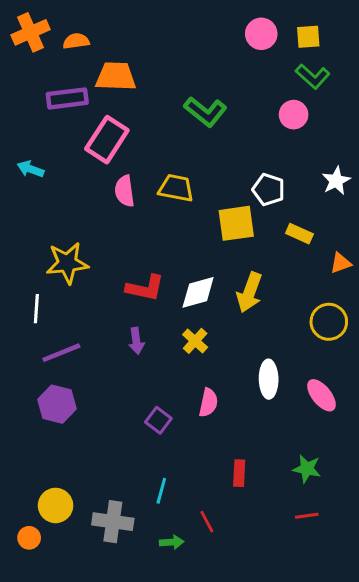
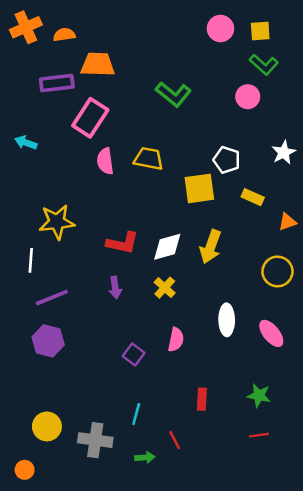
orange circle: (29, 538) -> (25, 470), moved

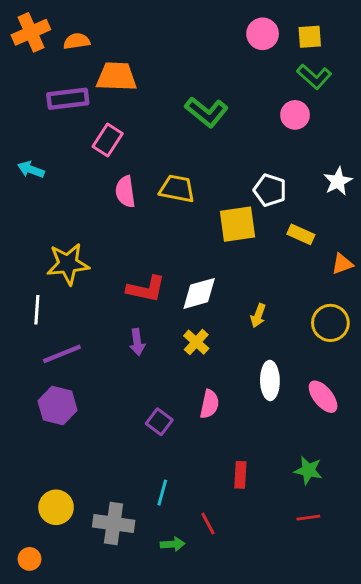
pink rectangle: (90, 118) -> (108, 140), size x0.7
yellow arrow: (211, 247) -> (258, 316), moved, size x0.6

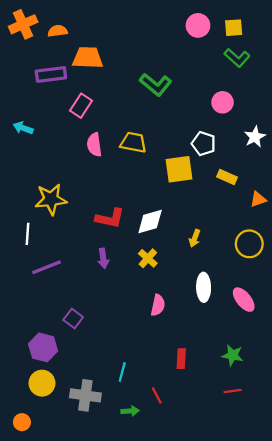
pink circle: (295, 115) -> (223, 102), moved
purple hexagon: (58, 406) -> (43, 347), moved
purple square: (159, 422) -> (73, 319), moved

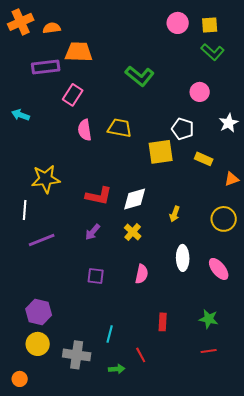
purple arrow: (103, 258) -> (93, 232), turned 48
purple square: (73, 319) -> (96, 276), moved, turned -30

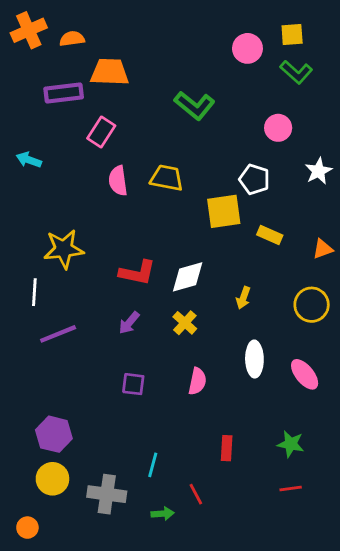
pink circle: (178, 23) -> (247, 48), moved
yellow rectangle: (204, 159) -> (270, 235), moved

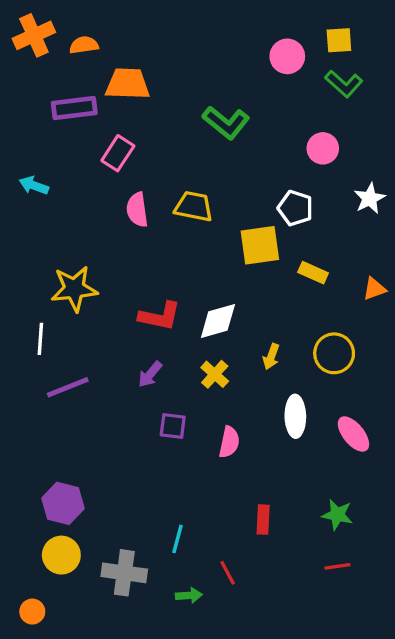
yellow arrow: (243, 298) -> (271, 357), moved
yellow circle: (312, 305) -> (334, 353), moved
purple square: (133, 384) -> (173, 426), moved

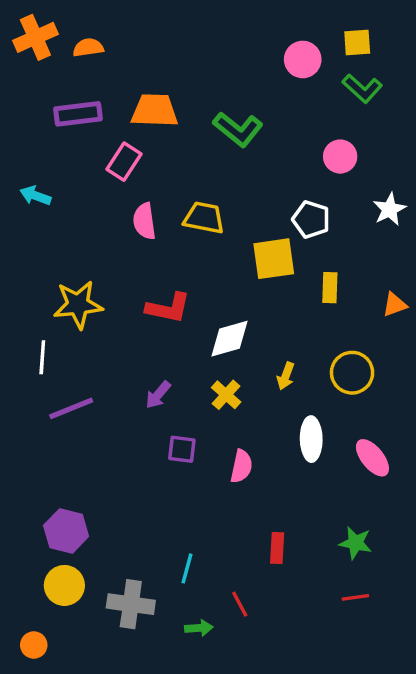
orange trapezoid: (128, 84) -> (155, 111), moved
yellow rectangle: (313, 273) -> (330, 288), turned 68
red L-shape: (160, 316) -> (168, 308), moved

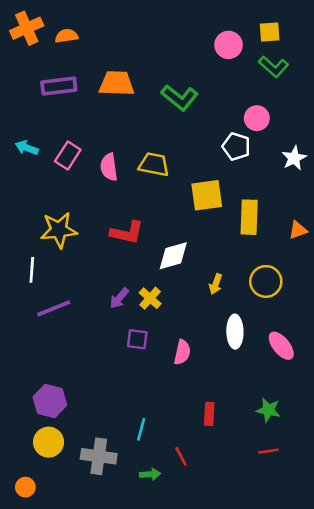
pink rectangle: (124, 162) -> (68, 155), moved
white pentagon: (311, 219) -> (236, 146), moved
yellow rectangle: (330, 288) -> (249, 217), size x1.5
yellow cross: (226, 395) -> (150, 298), moved

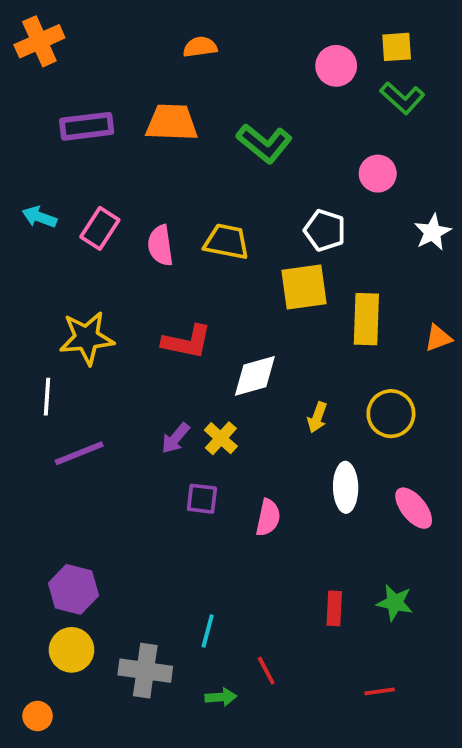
orange semicircle: (67, 36) -> (200, 47), moved
white pentagon: (236, 146) -> (325, 230), moved
red rectangle: (209, 414) -> (334, 608), moved
red line: (268, 451) -> (380, 691), moved

